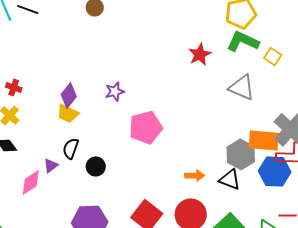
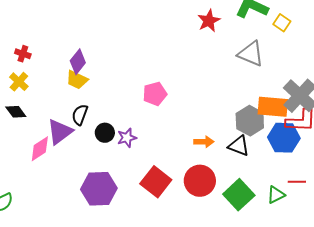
purple star: (115, 91) -> (127, 138), moved
pink pentagon: (146, 127) -> (155, 94), size x0.7
purple triangle: (51, 165) -> (60, 132), size x1.8

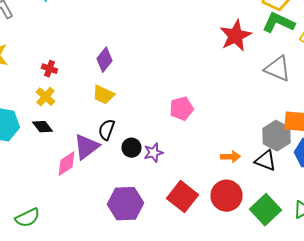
red star: (209, 21) -> (236, 36), size x1.4
purple diamond: (78, 62) -> (104, 60), moved

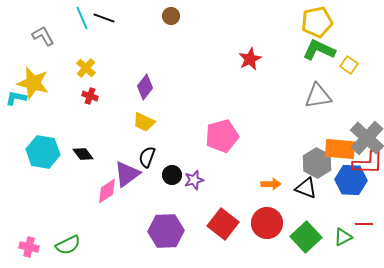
red star: (236, 36) -> (250, 59), moved, size x0.7
gray triangle: (278, 69) -> (318, 96), turned -32
yellow cross: (46, 97) -> (86, 68), moved
pink pentagon: (182, 109) -> (222, 136), size x1.4

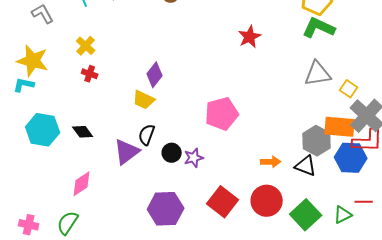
yellow square: (349, 65) -> (349, 89), moved
purple diamond: (145, 87) -> (155, 75), moved
cyan L-shape: (16, 98) -> (24, 85), moved
pink diamond: (107, 191) -> (82, 184), moved
green semicircle: (68, 245) -> (68, 223), turned 150

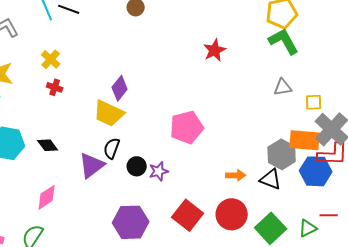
green L-shape: (319, 28) -> (284, 41), turned 36
gray triangle: (318, 74) -> (283, 87), size x0.7
yellow square: (349, 89) -> (314, 102), turned -36
yellow trapezoid: (144, 100) -> (109, 113), size x1.4

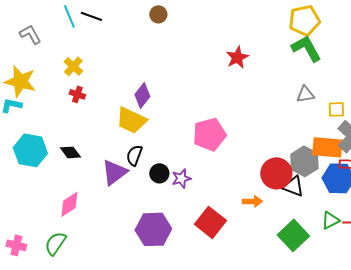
orange arrow: (236, 175) -> (252, 201), moved
red circle: (232, 214) -> (276, 173), moved
green triangle: (308, 228) -> (330, 220), moved

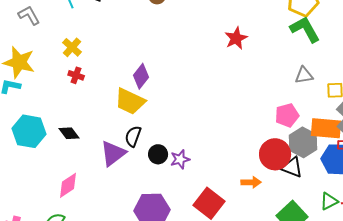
pink pentagon: (209, 134) -> (287, 115), moved, size x0.7

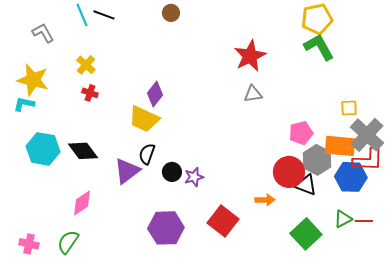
red star: (236, 38) -> (250, 56), size x1.4
gray triangle: (304, 75) -> (253, 94), moved
black diamond: (69, 133) -> (83, 151), size x1.4

